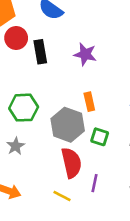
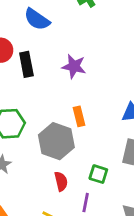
green square: (100, 137) -> (98, 174), moved
red semicircle: (71, 163) -> (61, 181), size x0.6

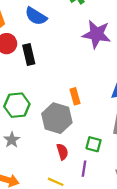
purple star: (74, 66) -> (97, 34), moved, size x1.4

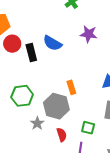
blue semicircle: (36, 16) -> (52, 43), moved
purple star: (97, 34) -> (89, 34), size x0.7
gray star: (12, 140) -> (37, 123), moved

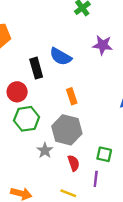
red circle: (12, 44) -> (17, 92), moved
orange rectangle: (71, 87) -> (72, 96), moved

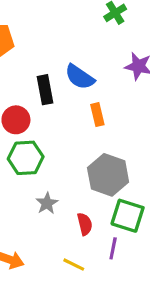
orange rectangle: (72, 96) -> (97, 115), moved
gray hexagon: (67, 130) -> (108, 175), moved
green square: (104, 154) -> (128, 216), size x1.5

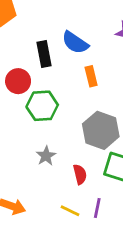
green hexagon: (26, 158) -> (42, 106), moved
purple line: (113, 248) -> (97, 208), moved

